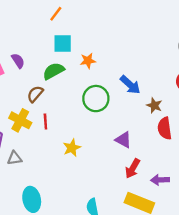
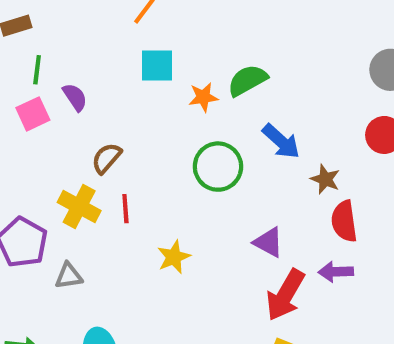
green semicircle: (53, 71) -> (247, 80), moved
red arrow: (133, 168) -> (285, 295), size x1.4
purple arrow: (160, 180) -> (336, 272), moved

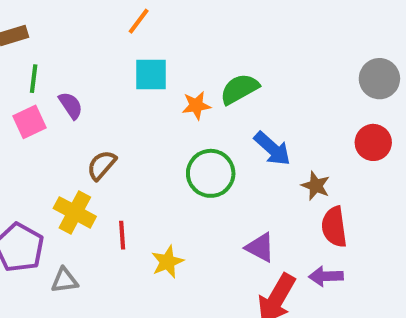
red line: (125, 209) -> (122, 235), moved

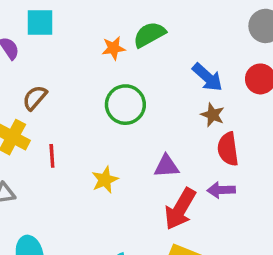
cyan square: (151, 75) -> (40, 23), moved
blue arrow: (272, 149) -> (207, 77), moved
purple triangle: (260, 247) -> (166, 166), turned -32
yellow star: (167, 262) -> (105, 180), moved

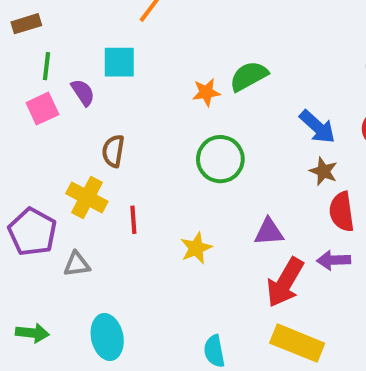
brown semicircle: (35, 98) -> (113, 151), turned -32

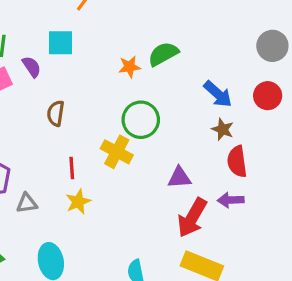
yellow cross: (87, 198) -> (117, 152), moved
yellow star: (196, 248) -> (78, 202), moved

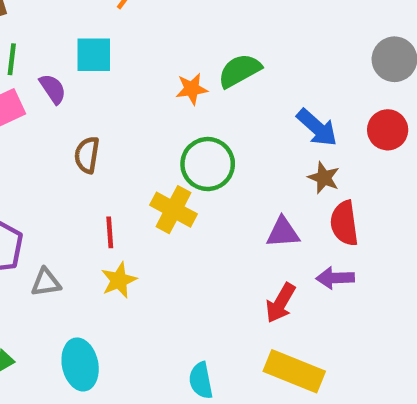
purple triangle: (179, 178) -> (283, 232), moved
red arrow: (192, 218) -> (281, 303), size x0.7

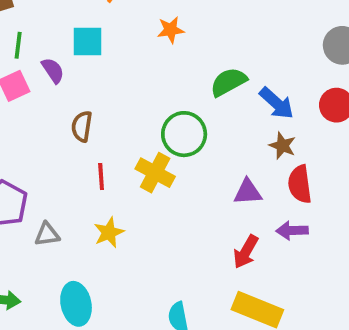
green semicircle: (240, 71) -> (228, 82), moved
orange star: (192, 89) -> (171, 30), moved
red line: (110, 232) -> (101, 176), moved

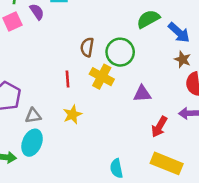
brown semicircle: (82, 126) -> (87, 47), moved
purple triangle: (248, 192) -> (142, 94), moved
cyan ellipse: (76, 304) -> (32, 143), moved, turned 35

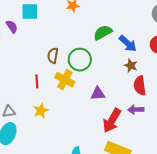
red arrow: (159, 127) -> (112, 121), size x1.4

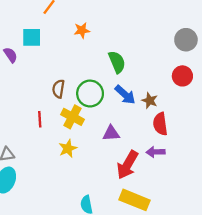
green semicircle: (103, 33) -> (117, 62), turned 96
blue arrow: (128, 44) -> (125, 95), moved
yellow star: (41, 111) -> (68, 148), moved

